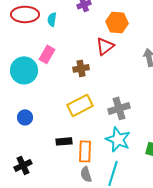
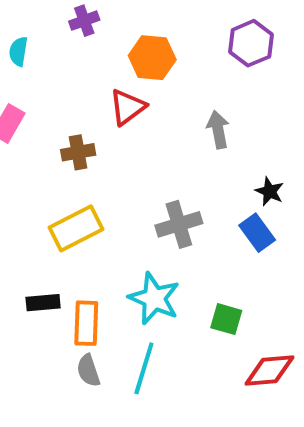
gray cross: (119, 108) -> (179, 224), moved

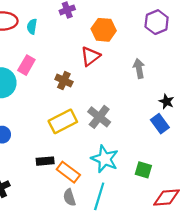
brown cross: (78, 152) -> (64, 81), turned 35
gray cross: (179, 224) -> (99, 117), moved, turned -35
orange rectangle: (86, 323) -> (68, 172), turned -55

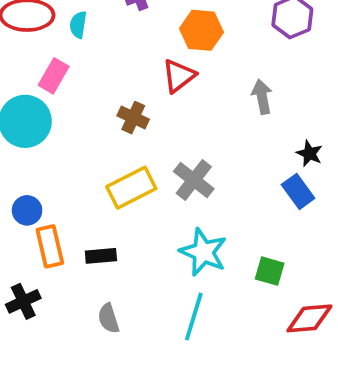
pink rectangle: (26, 65) -> (54, 76), moved
orange rectangle: (68, 172) -> (50, 246), moved, turned 40
gray semicircle: (69, 197) -> (109, 318), moved

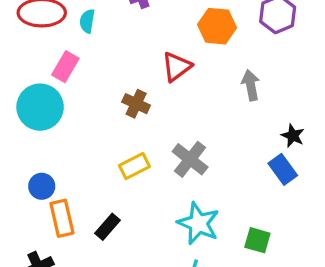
orange hexagon: (201, 30) -> (217, 26), moved
yellow rectangle: (131, 188) -> (134, 166), size x0.7
black rectangle: (101, 256) -> (107, 227), turned -44

